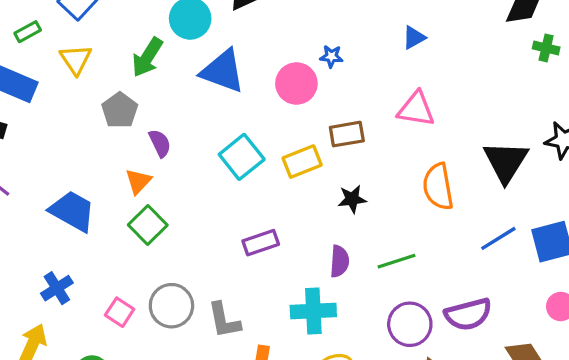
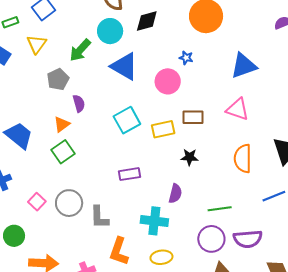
blue triangle: (414, 37) -> (244, 66), size x1.8
blue star: (331, 56) -> (186, 58), moved
green line: (396, 261) -> (220, 209), moved

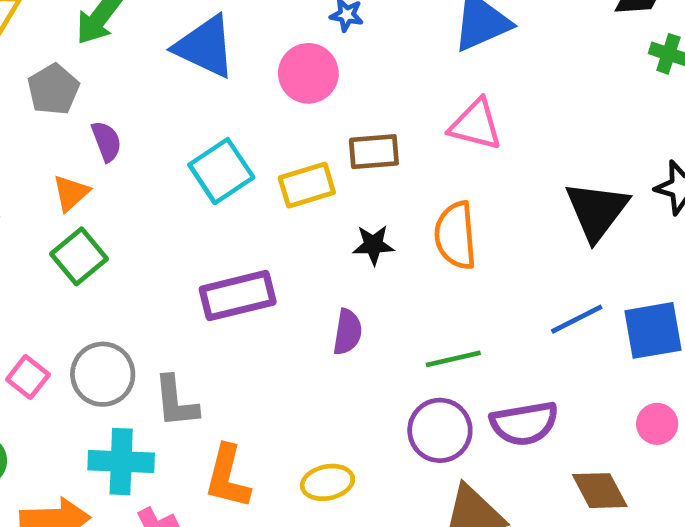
orange semicircle: (243, 158) -> (455, 235), moved
purple rectangle: (130, 174) -> (238, 296), size x1.4
cyan cross: (154, 221) -> (121, 462), moved

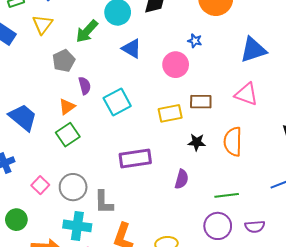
blue triangle: (205, 47) -> (132, 49), size x0.7
cyan square: (221, 171) -> (117, 102), moved
purple semicircle: (524, 423) -> (255, 227), size x0.7

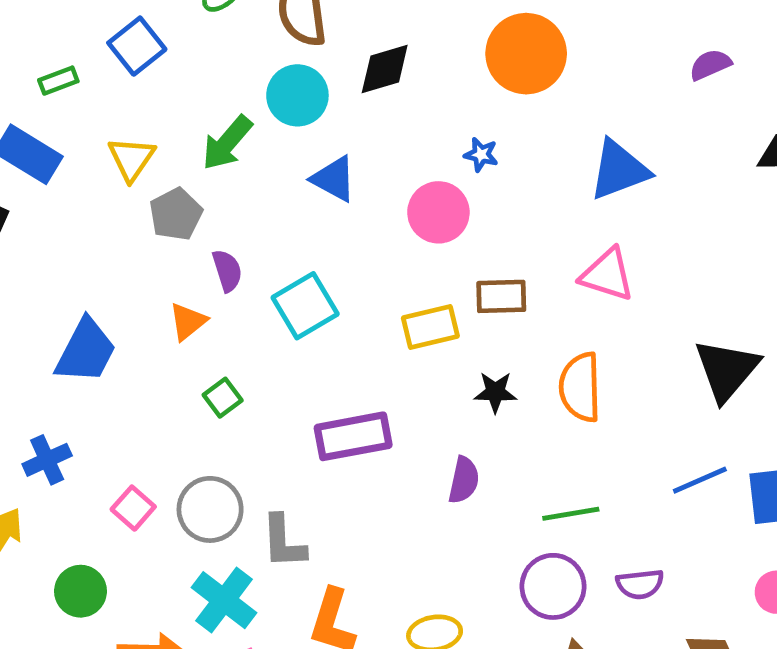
yellow triangle: (42, 24) -> (131, 159), moved
blue trapezoid: (23, 117) -> (86, 351), turned 80
green square: (68, 135) -> (223, 398), moved, size x0.7
cyan cross: (77, 226) -> (224, 600), turned 32

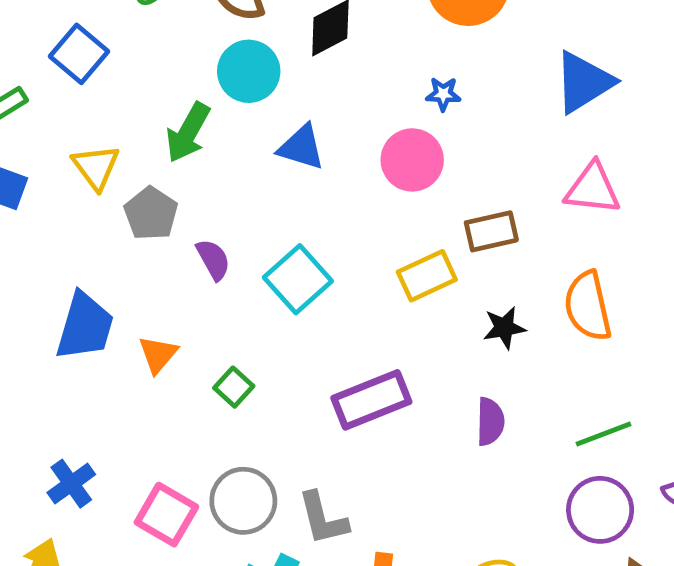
orange triangle: (188, 321) -> (158, 354), moved
blue trapezoid: (86, 351) -> (85, 326), moved
pink square: (133, 508) -> (166, 515), size x1.4

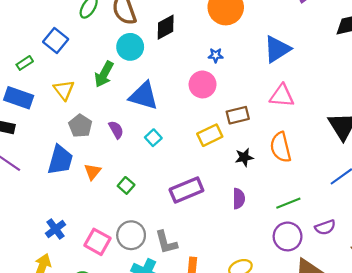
blue triangle: (301, 147) -> (144, 96), moved, size x1.4
gray pentagon: (151, 214) -> (80, 126), moved
cyan square: (298, 279) -> (153, 138), size x0.6

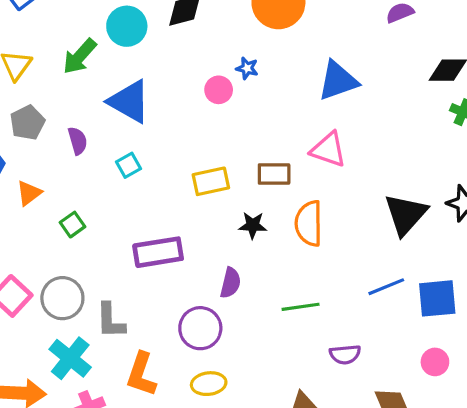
pink circle: (203, 84) -> (219, 90), moved, size x0.7
brown rectangle: (238, 115) -> (274, 174), moved
purple circle: (288, 236) -> (200, 328), moved

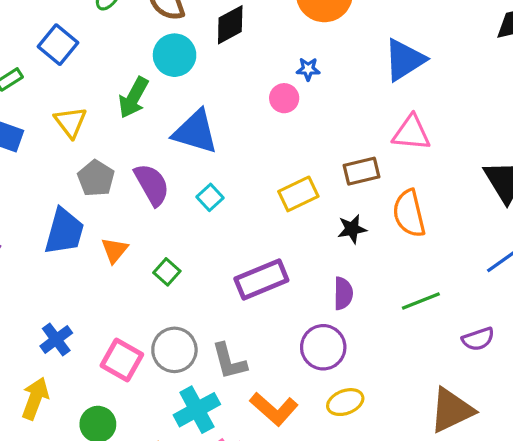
purple semicircle: (78, 141) -> (152, 185), size x1.5
cyan cross: (70, 358) -> (197, 410), turned 36
orange L-shape: (141, 374) -> (274, 409), turned -54

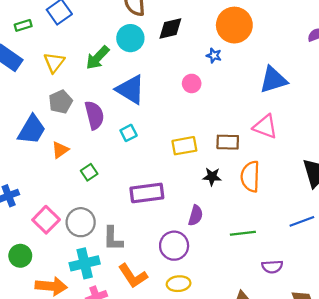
blue star: (308, 69) -> (214, 56), moved

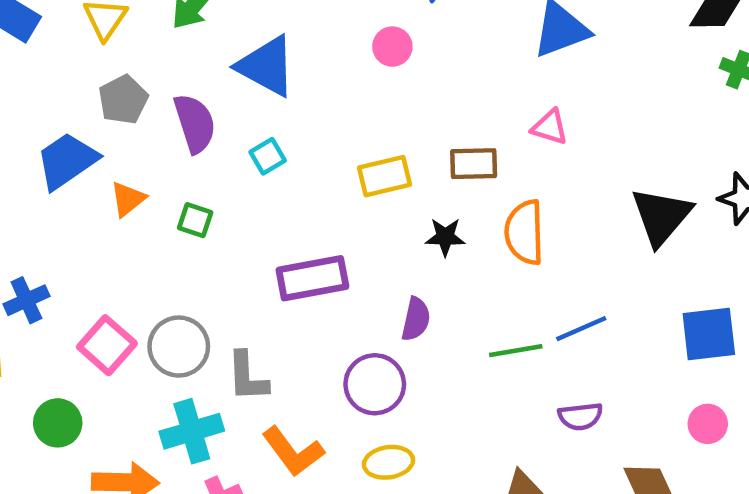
pink triangle: (265, 127) -> (550, 127), size x0.7
blue trapezoid: (32, 130) -> (67, 161), turned -152
green square: (89, 172) -> (195, 220), moved, turned -35
blue line: (302, 221) -> (581, 329), moved

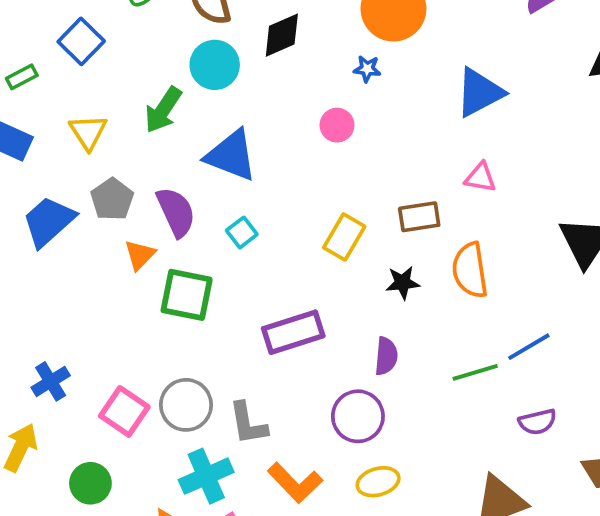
blue trapezoid: (67, 161) -> (49, 221), moved
yellow rectangle: (385, 176) -> (344, 237), turned -39
orange triangle: (128, 199) -> (140, 255), moved
green square: (195, 220) -> (187, 295), size x1.8

